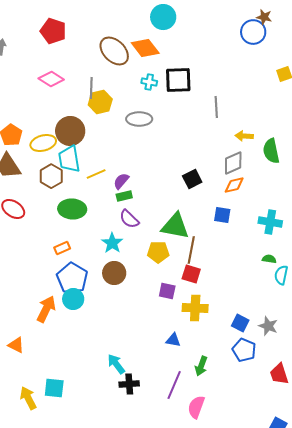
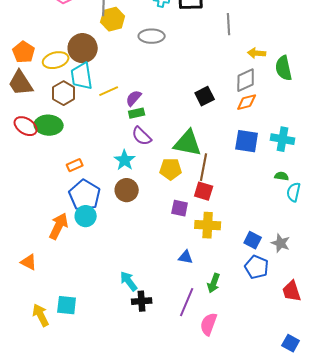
green ellipse: (72, 209) -> (49, 125), moved
blue square: (222, 215) -> (247, 141), moved, size x1.4

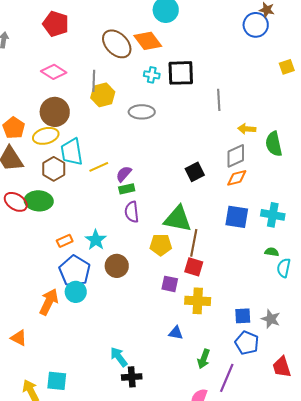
brown circle: (83, 48) -> (55, 112), moved
purple semicircle: (142, 136) -> (132, 212), turned 40
cyan star: (125, 160) -> (96, 240), moved
blue square: (253, 240) -> (243, 316), turned -30
purple line: (187, 302) -> (227, 378), moved

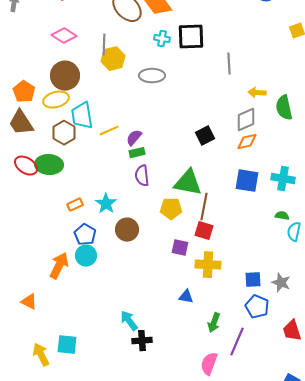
blue pentagon: (75, 271) -> (85, 235), size x0.7

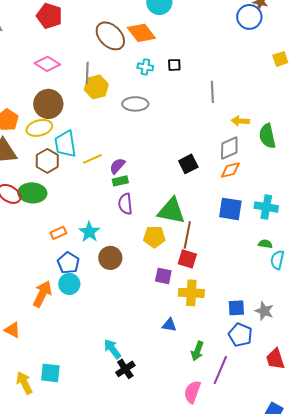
black square: (191, 37) -> (174, 65), size x0.5
black cross: (142, 341) -> (125, 369), turned -30

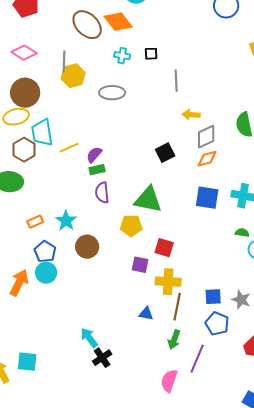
gray line: (212, 92) -> (176, 81), moved
yellow arrow: (240, 121) -> (191, 115), moved
brown line: (187, 235) -> (177, 307), moved

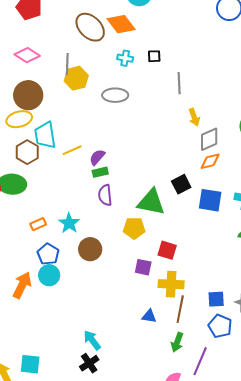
yellow arrow: (191, 115) -> (194, 117), turned -114
black square: (165, 153) -> (181, 184), moved
black cross: (102, 358) -> (89, 363), moved

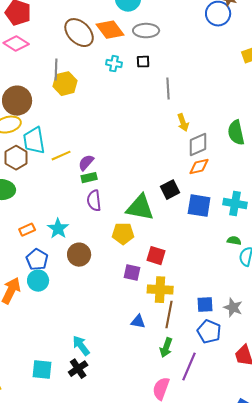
pink diamond: (27, 55) -> (16, 44), moved
gray ellipse: (115, 95) -> (146, 31), moved
cyan square: (30, 364) -> (42, 370), moved

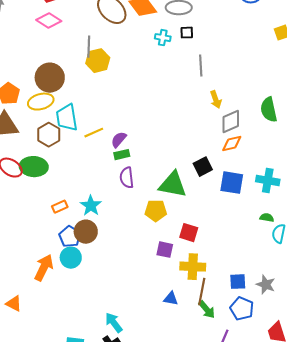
black square: (143, 62) -> (187, 33), moved
cyan cross: (114, 64) -> (163, 38), moved
brown circle: (79, 255) -> (86, 232), moved
green arrow: (166, 348) -> (207, 310), moved, turned -60

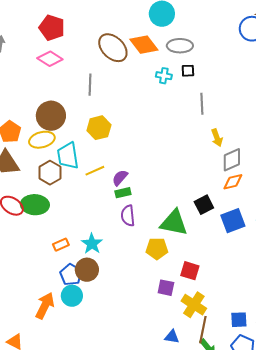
yellow hexagon: (98, 61) -> (99, 128), moved
blue square: (232, 183) -> (233, 221), turned -30
yellow cross: (193, 267) -> (194, 305), turned 30

